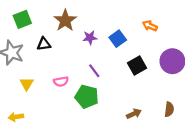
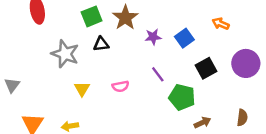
green square: (22, 19) -> (92, 16), moved
green pentagon: (87, 97) -> (182, 97), moved

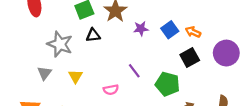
orange arrow: (221, 24) -> (193, 32), moved
purple line: (158, 74) -> (134, 71), moved
gray triangle: (12, 85) -> (44, 73), moved
pink semicircle: (121, 86) -> (111, 90), moved

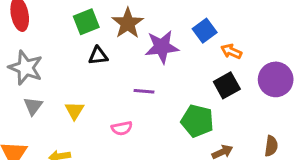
purple star: (141, 29) -> (162, 47), size x1.6
blue square: (170, 30) -> (205, 31), moved
gray star: (60, 44) -> (26, 68), moved
purple line: (134, 71) -> (144, 91), moved, turned -48

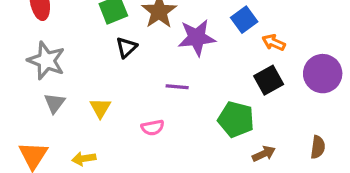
black triangle: (98, 56) -> (126, 47), turned -36

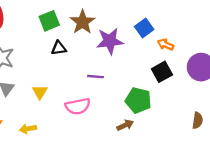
black triangle: (126, 47) -> (59, 48), turned 35
pink semicircle: (153, 128) -> (78, 106), size x1.5
brown arrow: (264, 154) -> (125, 125), moved

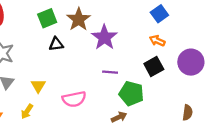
blue square: (144, 28) -> (159, 14), moved
purple star: (110, 41) -> (104, 37), turned -30
purple line: (96, 77) -> (110, 72), moved
yellow arrow: (28, 129) -> (27, 111), moved, turned -48

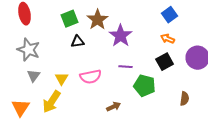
pink semicircle: (74, 99) -> (91, 77), moved
yellow arrow: (27, 111) -> (52, 102), size x1.6
brown semicircle: (188, 113) -> (185, 99), moved
brown arrow: (119, 117) -> (114, 107), moved

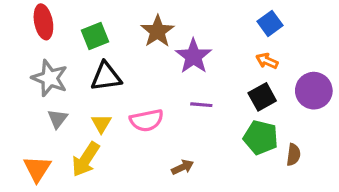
green square: (70, 19) -> (95, 36), moved
black triangle: (78, 42) -> (106, 77), moved, size x1.5
green pentagon: (145, 86) -> (261, 138), moved

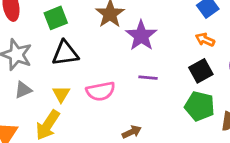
gray triangle: (57, 119) -> (23, 90), turned 30

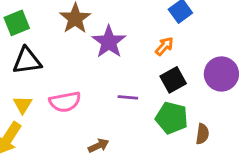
orange arrow: (205, 40) -> (164, 46), moved, turned 108
purple line: (148, 78) -> (128, 97), moved

